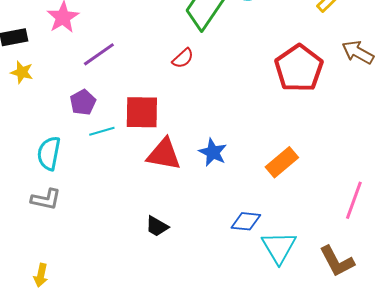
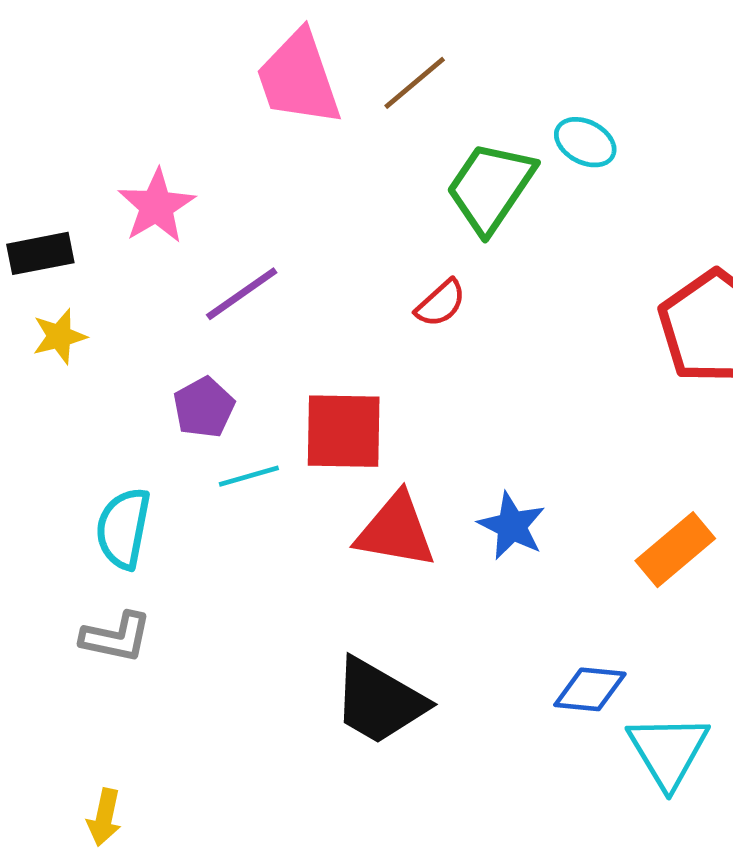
yellow star: (22, 72) -> (59, 336), turned -30
black trapezoid: (157, 226) -> (379, 701), size x1.8

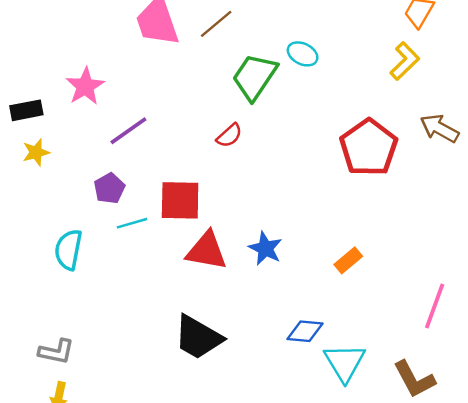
orange rectangle: (675, 550) -> (348, 260), size x0.7
gray L-shape: (116, 637) -> (56, 352), moved

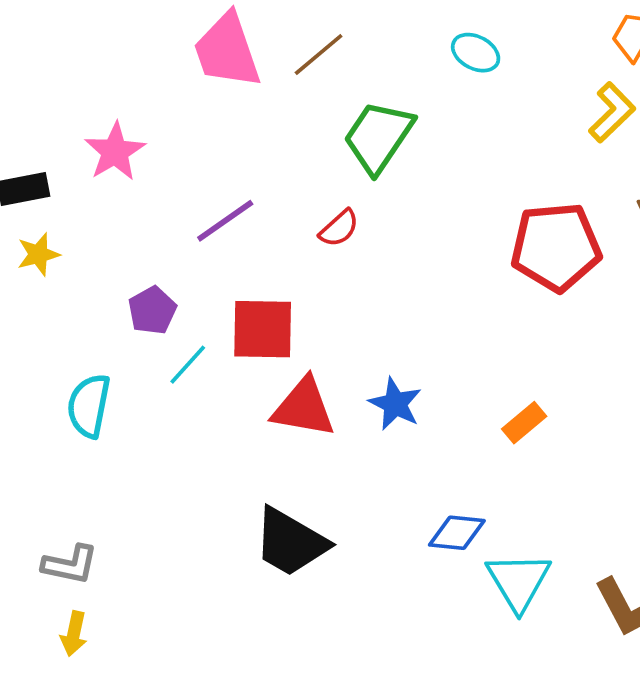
cyan ellipse: (303, 54) -> (476, 53), moved
purple line: (128, 131) -> (225, 221), moved
red pentagon: (369, 148) -> (556, 247), turned 30
cyan line: (132, 223) -> (188, 365), turned -32

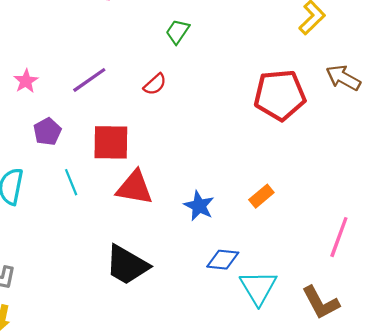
green trapezoid: (378, 137) -> (178, 32), size x0.6
pink star: (115, 152) -> (26, 81), moved, size x0.7
cyan line: (188, 365) -> (71, 182), moved, turned -64
blue star: (395, 404) -> (199, 206), moved

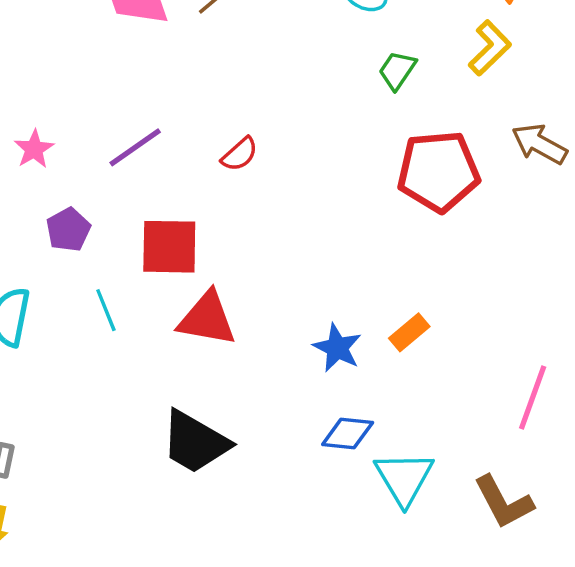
green trapezoid: (178, 32) -> (397, 70), moved
blue star: (199, 206) -> (337, 348), moved

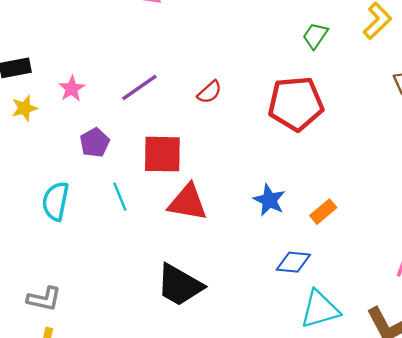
red pentagon: (438, 171) -> (296, 104), moved
blue star: (337, 348) -> (269, 200), moved
blue diamond: (348, 433) -> (293, 262), moved
cyan triangle: (404, 478) -> (320, 309), turned 45

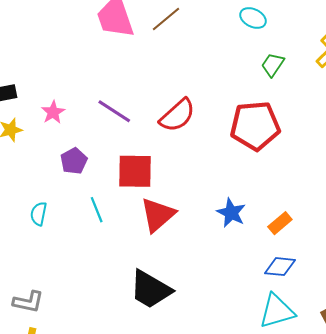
purple line: (139, 87) -> (114, 111), turned 68
red semicircle: (210, 92) -> (177, 115), size x1.6
cyan semicircle: (56, 201) -> (39, 214), size x0.7
red triangle: (188, 202) -> (158, 215), turned -51
blue diamond: (293, 262) -> (280, 267), moved

